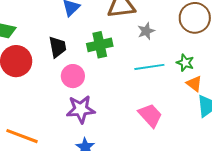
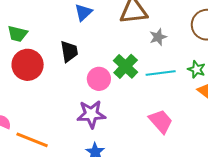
green cross: (100, 45) -> (126, 66), moved, turned -35
pink circle: (73, 76) -> (99, 79), moved

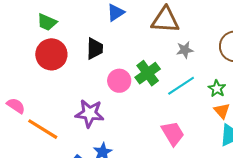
cyan line: (161, 73) -> (181, 86), turned -36
purple star: (91, 114) -> (90, 113), moved

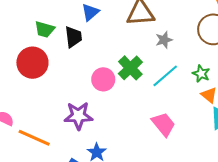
green trapezoid: (47, 22) -> (45, 29), moved
black trapezoid: (95, 49) -> (73, 37), moved

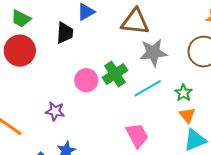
green trapezoid: (45, 29) -> (21, 19), moved
gray star: (164, 40) -> (153, 53), size x1.6
purple star: (78, 116) -> (55, 111), size x0.7

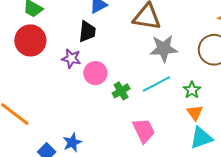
black trapezoid: (65, 33) -> (87, 31), moved
green cross: (115, 74) -> (121, 91), moved, size x0.7
purple star: (55, 111) -> (71, 58), moved

